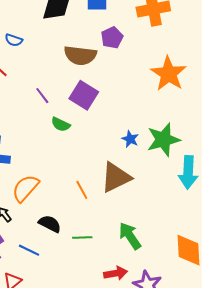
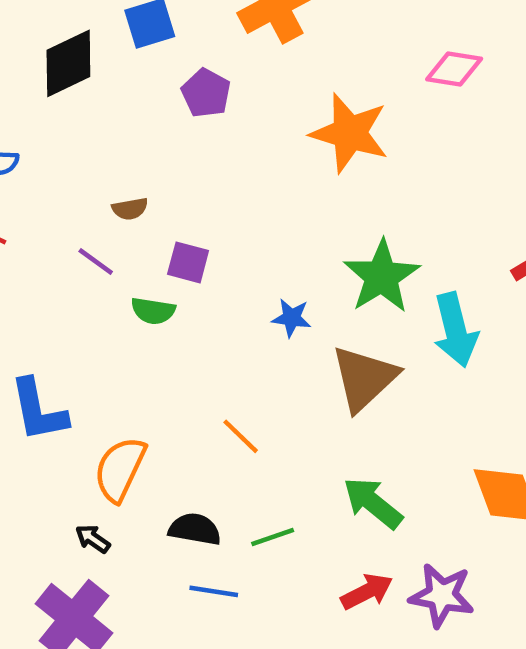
brown semicircle: (80, 55) -> (130, 209), moved, size x0.5
purple square: (84, 95) -> (188, 262), moved, size x0.7
blue star: (130, 139) -> (291, 318), moved
brown triangle: (116, 177) -> (364, 378), moved
blue line: (29, 250) -> (214, 591), moved

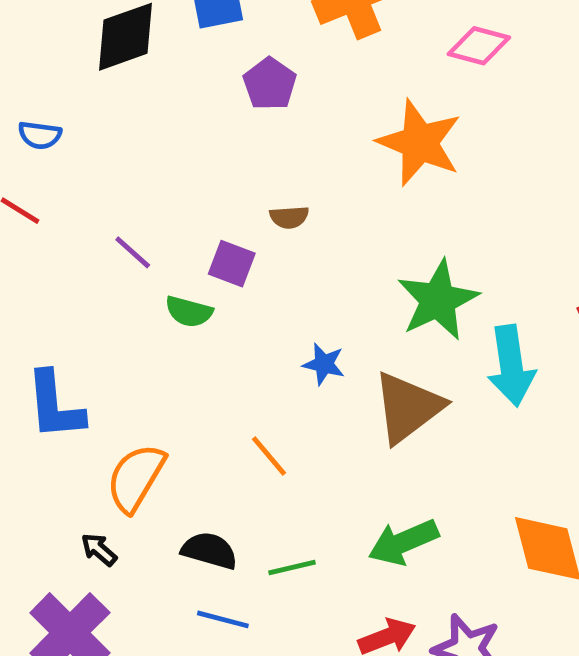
pink diamond: (454, 69) -> (479, 46), moved
brown semicircle: (130, 209) -> (289, 217), moved
blue star: (291, 318) -> (324, 364), moved
green arrow: (373, 503) -> (403, 542), turned -68

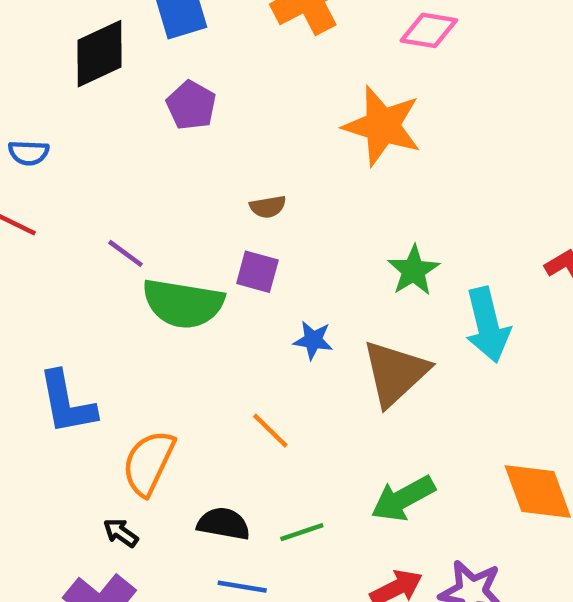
purple pentagon: (270, 84) -> (191, 105), moved
purple square: (232, 264) -> (257, 272), moved
green star: (438, 300) -> (413, 271), size x0.7
green semicircle: (189, 312) -> (183, 304), size x1.8

